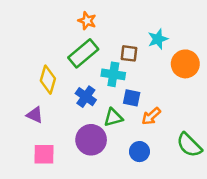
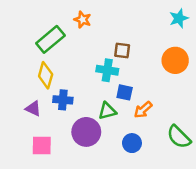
cyan star: (158, 39) -> (179, 18), moved
green rectangle: (83, 53) -> (50, 39), moved
blue cross: (86, 97) -> (63, 100), moved, turned -30

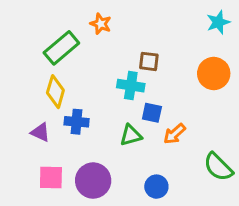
purple circle: (86, 132) -> (93, 181), moved
blue circle: (132, 143) -> (156, 187), moved

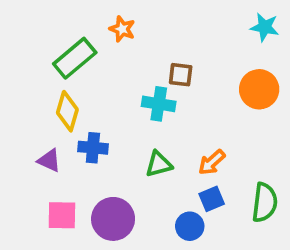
cyan star: (218, 22) -> (265, 27), turned 30
blue square: (152, 113) -> (212, 199), moved, turned -35
green semicircle: (218, 167) -> (265, 202), turned -128

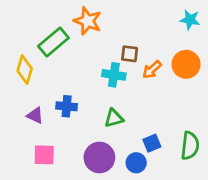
orange star: (122, 29) -> (88, 21), size x1.5
yellow diamond: (67, 111) -> (25, 70), moved
orange arrow: (212, 162) -> (152, 70), moved
purple circle: (113, 219) -> (99, 158), moved

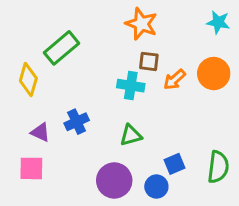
orange star: (88, 21) -> (141, 24), moved
blue cross: (67, 106) -> (77, 122), turned -30
pink square: (44, 155) -> (31, 168), moved

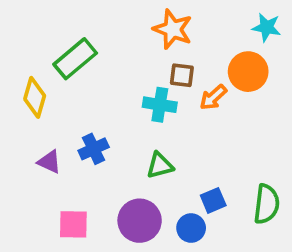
orange circle: (214, 74) -> (248, 72), moved
pink square: (31, 168) -> (73, 224), moved

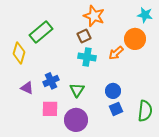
brown square: (182, 75) -> (84, 36), moved, turned -32
green triangle: (160, 165) -> (77, 90), moved, turned -42
pink square: (73, 224) -> (50, 109), moved
blue circle: (191, 228) -> (113, 91), moved

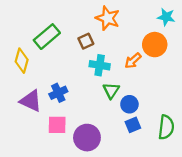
brown square: (84, 36) -> (86, 41), moved
purple triangle: (27, 88) -> (31, 101), size x1.5
green triangle: (77, 90) -> (111, 90), moved

